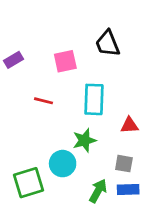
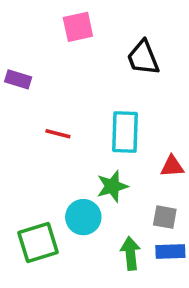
purple rectangle: (13, 60) -> (18, 79), turned 48
pink square: (65, 61) -> (78, 27), moved
green arrow: (98, 191) -> (130, 253), turned -35

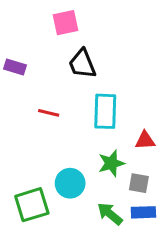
black trapezoid: (143, 58) -> (82, 64), moved
green star: (112, 186) -> (111, 163), moved
green arrow: (130, 253) -> (110, 214), turned -44

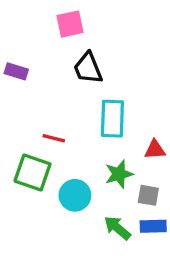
red line: (49, 113) -> (54, 138), moved
green square: (32, 205) -> (33, 172), moved, turned 36

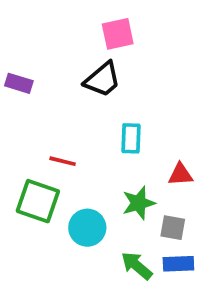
pink square: (70, 24) -> (118, 34), moved
black trapezoid: (88, 68) -> (102, 79), turned -108
cyan rectangle: (112, 119) -> (131, 138), size x0.7

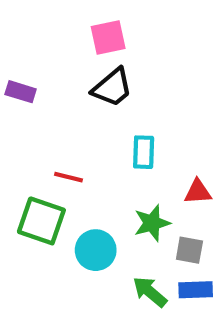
pink square: (118, 34) -> (108, 38), moved

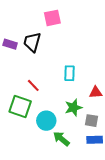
black trapezoid: (112, 88) -> (32, 42), moved, turned 145
red line: (69, 177) -> (33, 85), turned 32
green arrow: (150, 292) -> (61, 139), moved

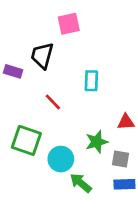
purple rectangle: (10, 44) -> (13, 71), moved
cyan rectangle: (69, 73) -> (91, 81), moved
red line: (33, 85) -> (53, 102), moved

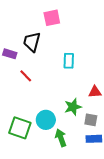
red line: (53, 102) -> (26, 76), moved
green square: (26, 140) -> (20, 128), moved
green arrow: (81, 183) -> (61, 138), turned 30

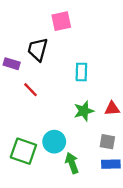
green star: (73, 107) -> (84, 111), moved

